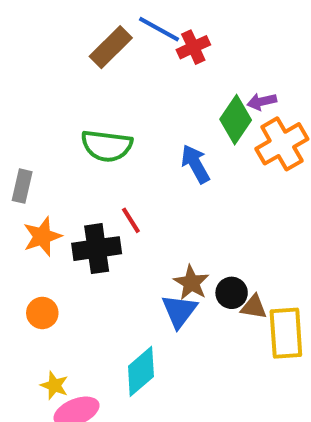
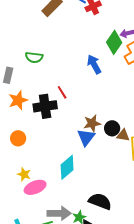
green semicircle: (107, 146) -> (34, 57), moved, size x0.7
brown star: (191, 283) -> (92, 123), turned 30

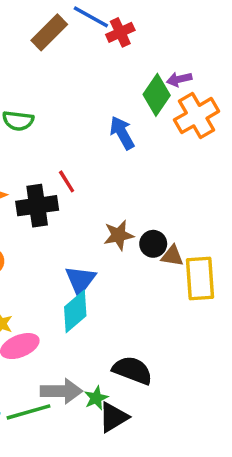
blue triangle: (86, 137) -> (80, 280), moved

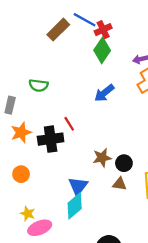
green diamond: (157, 95) -> (102, 50), moved
blue arrow: (122, 133) -> (104, 93), turned -100
brown triangle: (172, 256) -> (120, 184), moved

